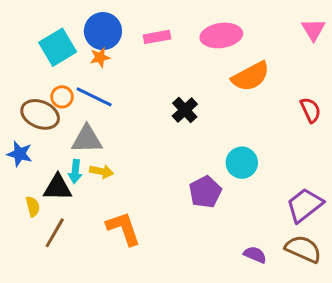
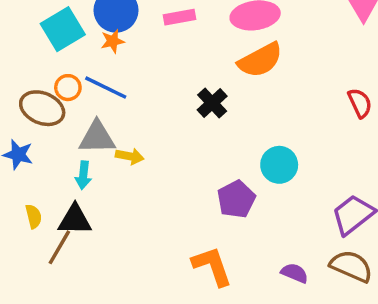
orange semicircle: (251, 76) -> (260, 60), moved
yellow arrow: (101, 171) -> (130, 156), moved
black triangle: (58, 188) -> (75, 220), moved
orange L-shape: (123, 228) -> (212, 266), moved

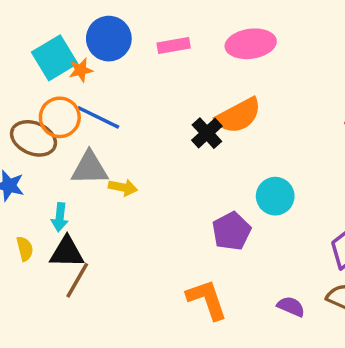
orange star: (113, 41) -> (81, 70), moved
orange semicircle: (260, 60) -> (238, 116), moved
orange circle: (68, 88) -> (60, 117), size x1.5
cyan arrow: (83, 175) -> (60, 217), moved
brown line: (59, 247) -> (77, 280), moved

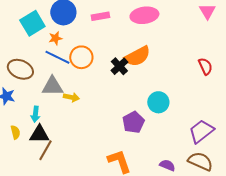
orange star: (81, 70) -> (55, 38), moved
orange circle: (60, 117) -> (81, 57), moved

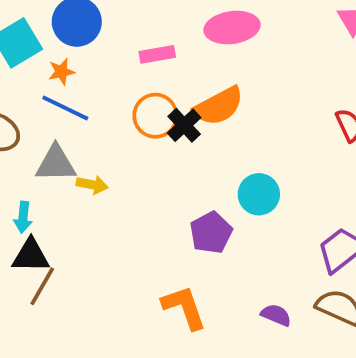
pink rectangle: (100, 16) -> (157, 54), moved
orange circle: (81, 57) -> (155, 116), moved

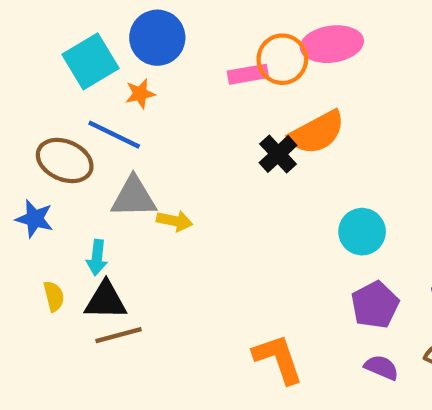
blue line: (65, 108) -> (114, 135), moved
orange circle: (155, 116) -> (282, 59), moved
purple pentagon: (211, 233) -> (375, 305), moved
brown line: (42, 286) -> (119, 335), turned 45

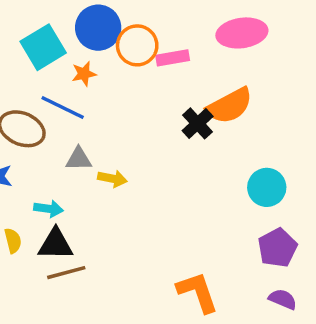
orange circle: (282, 59) -> (137, 45), moved
gray triangle: (134, 197) -> (79, 159), size x0.7
cyan arrow: (97, 257) -> (48, 209), turned -88

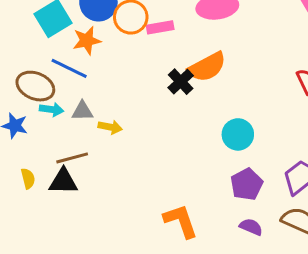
orange star: (84, 74) -> (87, 41), size x1.4
cyan arrow: (48, 209) -> (52, 109), moved
brown line: (66, 273) -> (72, 158), moved

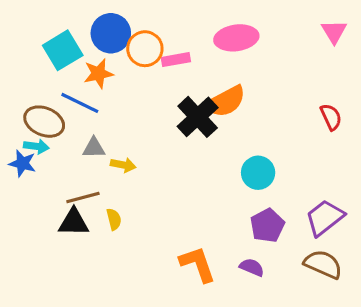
black cross: (181, 82) -> (198, 117), size x1.5
cyan arrow: (52, 109) -> (36, 146), moved
yellow semicircle: (28, 178) -> (114, 219), moved
purple semicircle: (251, 227) -> (252, 267), moved

